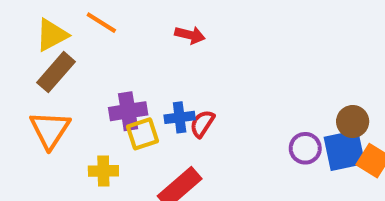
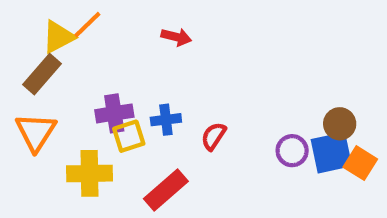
orange line: (101, 23) -> (87, 25), turned -76
yellow triangle: (52, 35) -> (58, 37), moved
red semicircle: (202, 124) -> (214, 136), moved
yellow cross: (103, 171) -> (89, 173), size x1.5

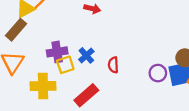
blue cross: (166, 120) -> (86, 55), turned -35
red semicircle: (214, 136) -> (113, 65), turned -35

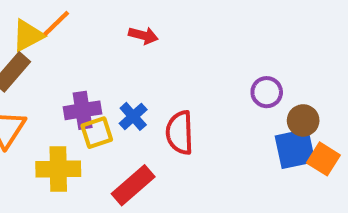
red semicircle: (113, 65) -> (180, 133), size x1.5
purple circle: (158, 73) -> (267, 92), moved

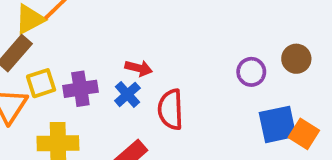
red arrow: (143, 35) -> (139, 68), moved
brown circle: (303, 120) -> (296, 59), moved
yellow square: (97, 133) -> (41, 83), moved

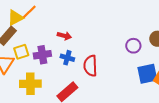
red arrow: (139, 68) -> (64, 36), moved
blue cross: (127, 94) -> (67, 58), turned -32

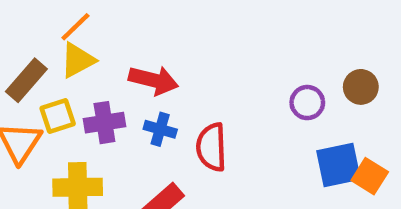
yellow triangle: (15, 18) -> (78, 60), moved
red arrow: (64, 36) -> (153, 80), size x1.5

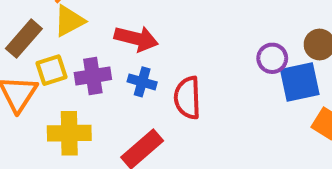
blue square: (339, 165) -> (300, 82), moved

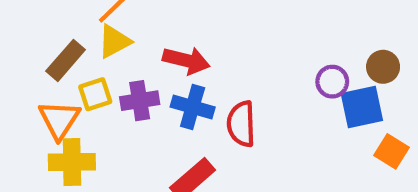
blue cross: (142, 82) -> (193, 107), size x1.4
yellow cross: (69, 133) -> (72, 162), moved

